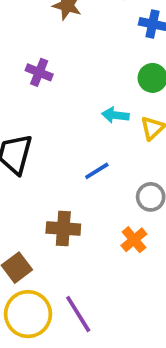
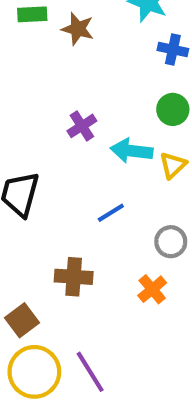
purple cross: (39, 72) -> (82, 126), moved, turned 35
cyan arrow: (115, 115) -> (132, 151), size x1.4

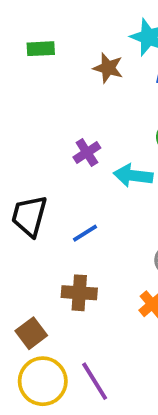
brown star: (78, 29) -> (108, 68), moved
blue line: (111, 213) -> (85, 233), moved

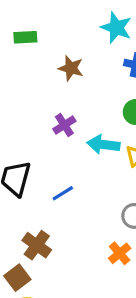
brown star: (108, 68) -> (71, 68), moved
brown cross: (79, 293) -> (37, 245), moved, turned 32

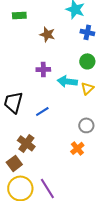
purple cross: (64, 125) -> (43, 69), turned 32

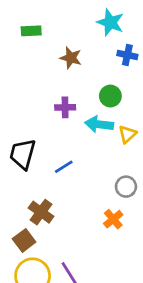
green circle: (87, 61) -> (110, 96), moved

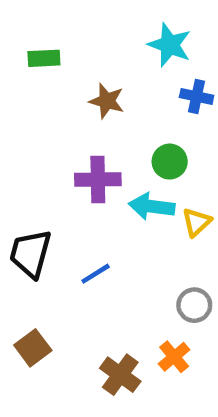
purple cross: (65, 107) -> (98, 179), size x1.4
brown cross: (41, 212) -> (120, 375), moved
brown square: (24, 240) -> (33, 348), moved

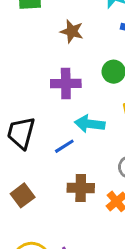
cyan arrow: (152, 206) -> (90, 124), moved
brown cross: (120, 375) -> (81, 188), moved, turned -35

